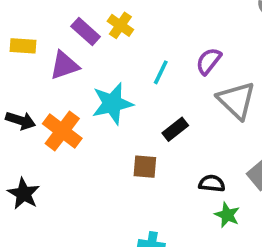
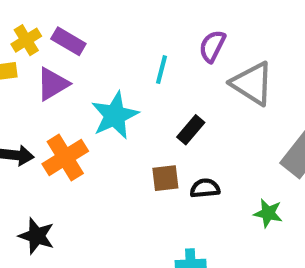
yellow cross: (120, 25) -> (26, 40), moved, turned 35
orange cross: (62, 131) -> (65, 157), turned 33
black semicircle: (212, 183) -> (205, 188), moved

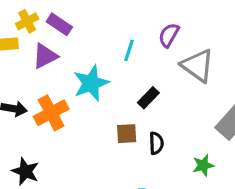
black semicircle: (205, 188) -> (156, 143), turned 90
green star: (268, 213) -> (203, 165), turned -30

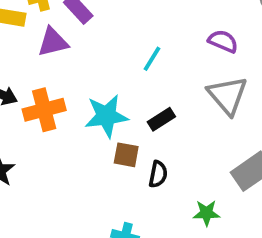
purple semicircle: (169, 35) -> (223, 41), moved, turned 70
cyan star: (91, 83) -> (106, 116), moved

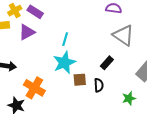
cyan line: (152, 59) -> (65, 39), moved
orange cross: (44, 110) -> (34, 88), moved, turned -30
black rectangle: (161, 119) -> (107, 63), moved

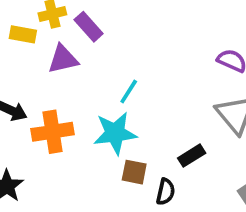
orange cross: (34, 88) -> (53, 132), moved, turned 35

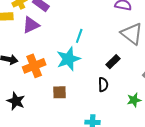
cyan line: (129, 91) -> (79, 36), moved
brown square: (134, 172) -> (59, 92), moved

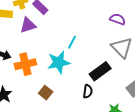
black rectangle: (113, 62) -> (100, 71), size x1.5
brown square: (59, 92) -> (46, 93), turned 32

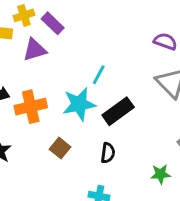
black rectangle: (100, 71) -> (118, 111), moved
black semicircle: (88, 91) -> (108, 153), moved

